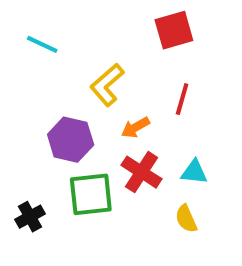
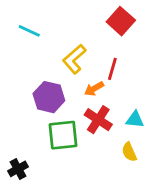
red square: (174, 30) -> (121, 21), turned -32
red line: (182, 99) -> (112, 69), moved
black cross: (30, 217) -> (18, 169), moved

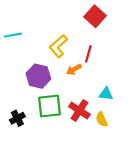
cyan line: (29, 31) -> (13, 35), moved, turned -35
red cross: (98, 120) -> (79, 110), moved
black cross: (18, 169) -> (17, 118), moved

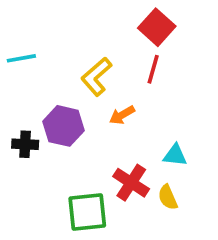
red line: (88, 54) -> (153, 69), moved
green square: (50, 106) -> (87, 212), moved
black cross: (17, 118) -> (25, 144), moved, turned 32

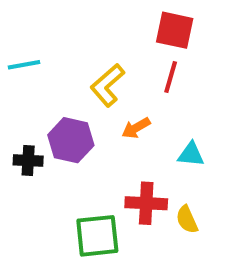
red square: (157, 27) -> (175, 30), turned -30
cyan triangle: (175, 155) -> (191, 154), moved
red cross: (131, 183) -> (146, 203), turned -30

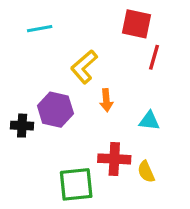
cyan line: (24, 65) -> (40, 29), moved
red line: (171, 77) -> (154, 57), moved
orange arrow: (136, 128) -> (106, 100), turned -65

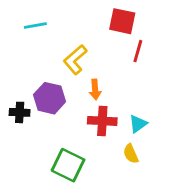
cyan triangle: (149, 121) -> (138, 124), moved, turned -42
red cross: (114, 159) -> (102, 121), moved
green square: (76, 184) -> (68, 165), turned 32

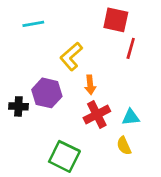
red cross: (102, 121) -> (97, 115), turned -30
cyan triangle: (138, 124) -> (131, 117), turned 30

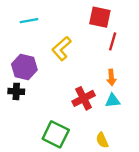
orange arrow: (90, 85) -> (111, 77), moved
purple hexagon: (47, 93) -> (24, 67), moved
yellow semicircle: (124, 146) -> (102, 140), moved

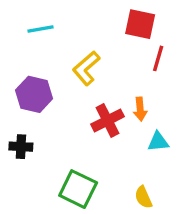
orange arrow: (111, 77) -> (140, 109), moved
black cross: (16, 91) -> (21, 147), moved
red cross: (84, 98) -> (107, 120), moved

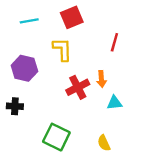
red square: (140, 24) -> (72, 17), moved, turned -35
yellow L-shape: (86, 68) -> (62, 49), turned 130

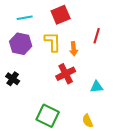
purple hexagon: (24, 68) -> (21, 44), moved
orange arrow: (101, 79) -> (74, 49), moved
black cross: (15, 106) -> (13, 79), moved, turned 32

